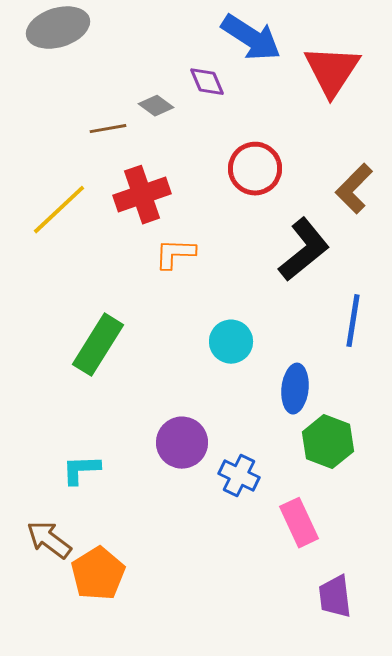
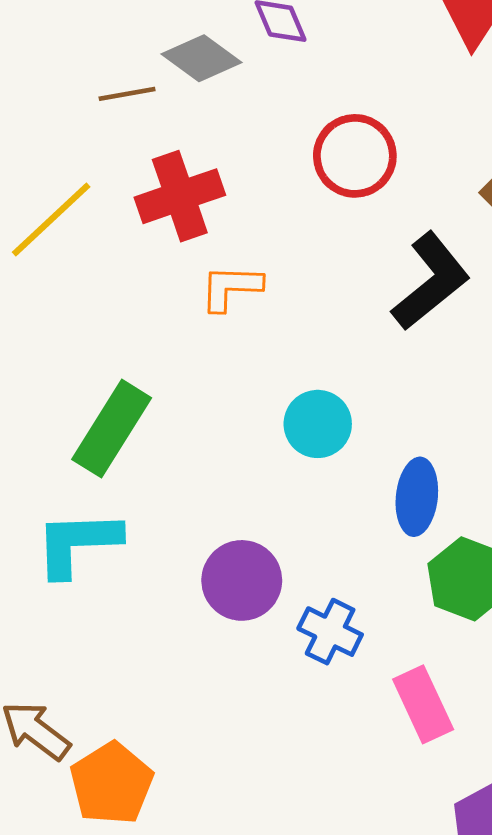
gray diamond: (156, 106) -> (201, 58), size x1.4
cyan L-shape: (81, 470) -> (78, 543), moved, size x1.5

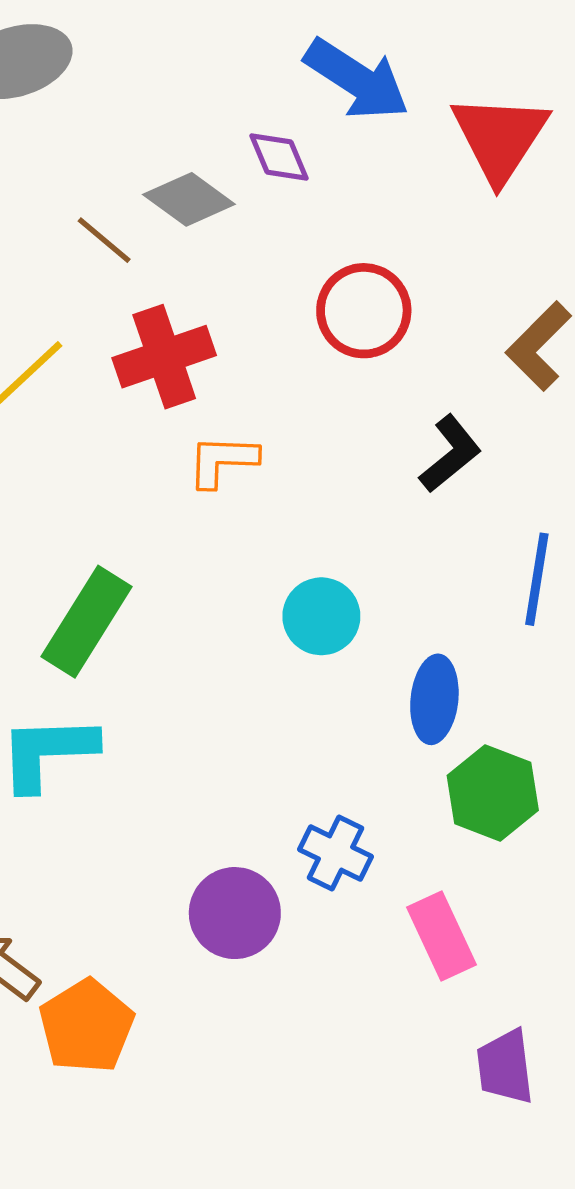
brown line: (127, 94) -> (104, 240), turned 50
black L-shape: (431, 281) -> (450, 454), size x0.7
purple circle: (242, 580) -> (235, 913), moved

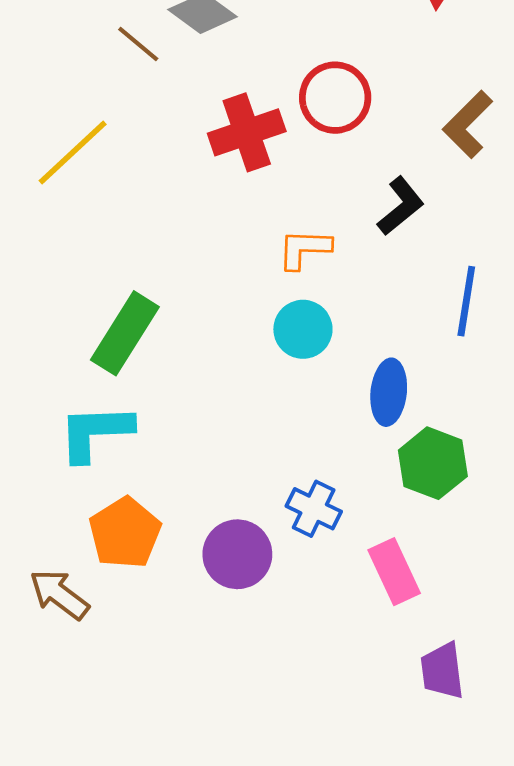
red cross: (164, 357) -> (247, 132), moved
orange L-shape: (222, 461) -> (304, 249), moved
orange pentagon: (86, 1026) -> (125, 533), moved

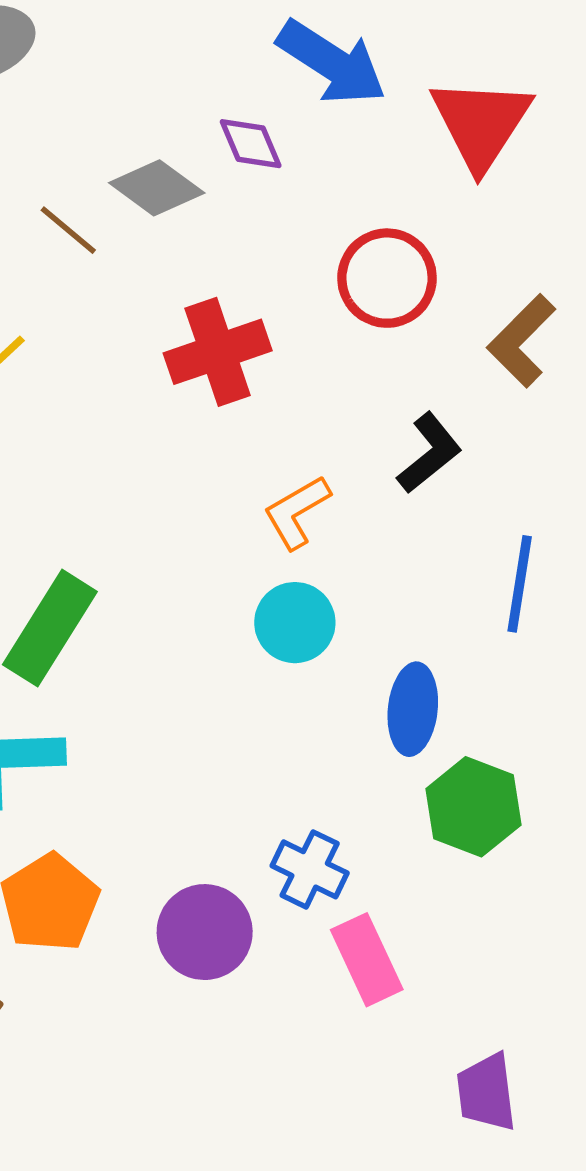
red circle: (335, 98) -> (387, 278), moved
orange L-shape: (304, 249) -> (297, 512), turned -32
pink rectangle: (394, 572) -> (367, 960), moved

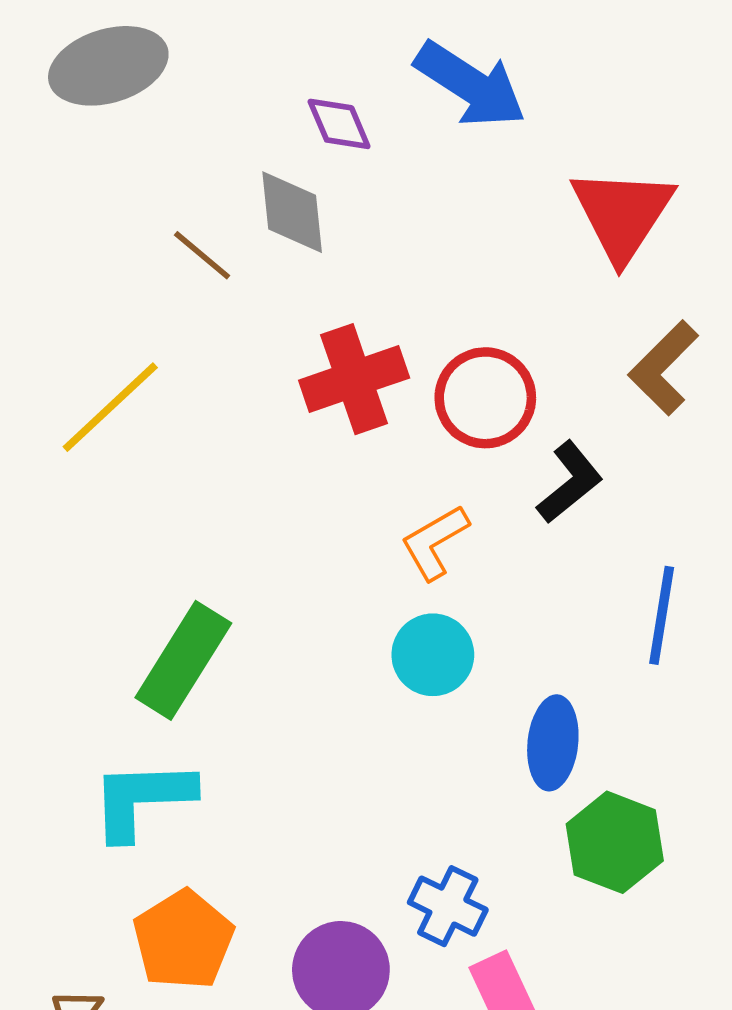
red triangle: (481, 123) -> (622, 214), moved
purple diamond: (251, 144) -> (339, 124), moved
gray diamond: (157, 188) -> (292, 212), turned 48
red circle: (387, 278) -> (485, 398), moved

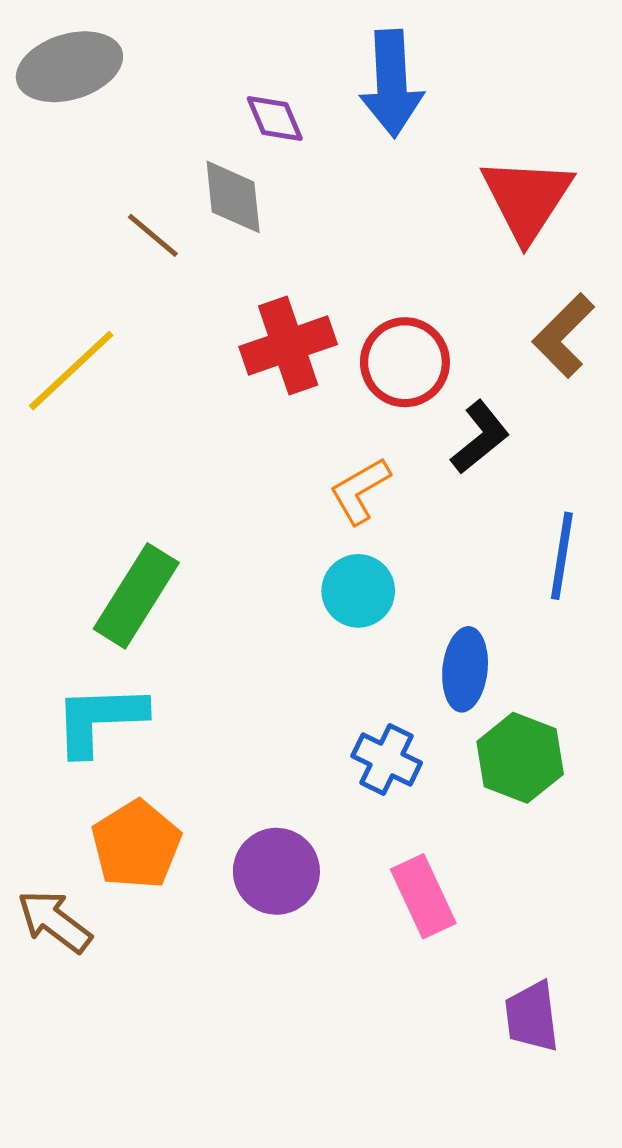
blue arrow: (470, 85) -> (392, 83), turned 54
blue cross: (448, 906) -> (387, 759), moved

